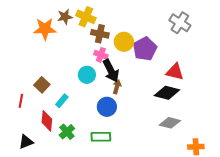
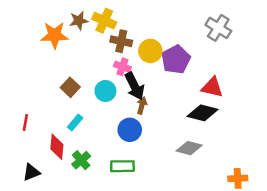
brown square: (42, 85) -> (70, 87), moved
gray diamond: (170, 123) -> (189, 148), moved

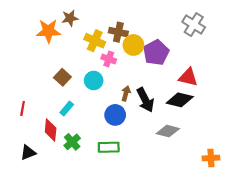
yellow cross: (104, 21) -> (95, 41), moved
brown cross: (121, 41) -> (118, 32), moved
black arrow: (135, 86) -> (145, 100), moved

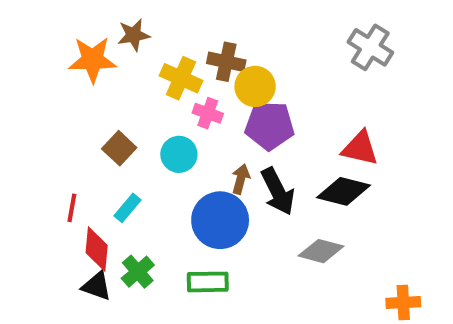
purple pentagon: (156, 53) -> (269, 126), moved, turned 30
red line: (23, 108) -> (72, 208), moved
blue circle: (115, 115) -> (220, 220), size x1.4
black triangle: (28, 153) -> (97, 286), moved, turned 42

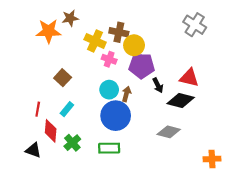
cyan circle: (179, 154) -> (109, 90), moved
black arrow: (278, 191) -> (158, 85), moved, size x0.6
black triangle: (97, 286) -> (33, 150), moved

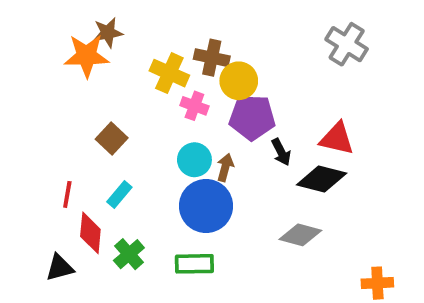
brown star: (70, 18) -> (108, 33), moved
black triangle: (33, 150) -> (60, 268), turned -35

